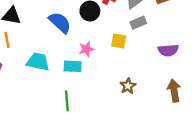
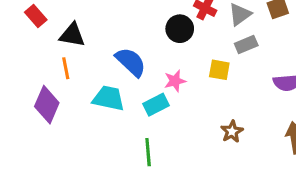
blue semicircle: (60, 23) -> (131, 62), moved
cyan rectangle: (73, 66) -> (156, 105), turned -30

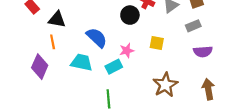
gray rectangle: (246, 45) -> (193, 26), moved
brown star: (232, 132) -> (165, 85), size x1.6

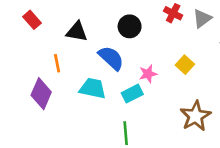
black circle: (130, 15) -> (130, 26), moved
black triangle: (57, 19) -> (77, 32), moved
yellow square: (157, 43) -> (185, 65), turned 32

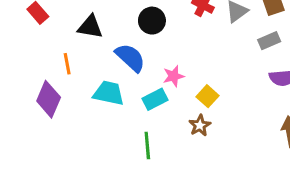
yellow square: (185, 65) -> (207, 96), moved
brown star: (195, 116) -> (200, 125), moved, size x0.6

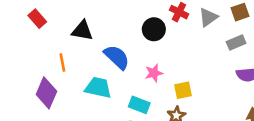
black circle: (152, 21) -> (154, 29), moved
yellow square: (207, 96) -> (183, 90), turned 36
cyan rectangle: (155, 99) -> (139, 105), moved, turned 48

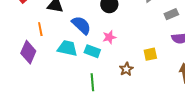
yellow square: (183, 90) -> (150, 54), moved
cyan rectangle: (139, 105) -> (92, 51), moved

